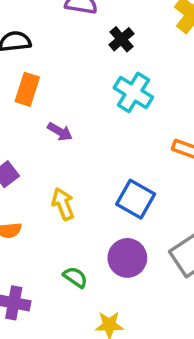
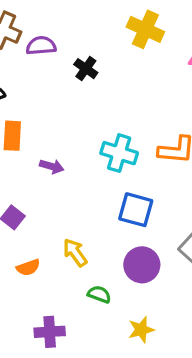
cyan cross: (133, 92) -> (119, 153), moved
yellow arrow: (63, 204) -> (75, 253), moved

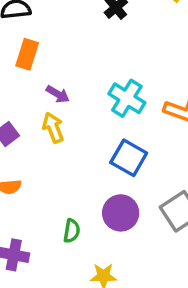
yellow arrow: (75, 253) -> (53, 128), moved
green semicircle: (99, 294) -> (72, 231), turned 65

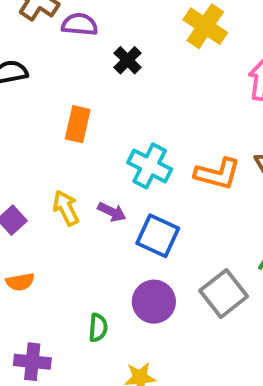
orange rectangle: (27, 54) -> (78, 124), moved
purple arrow: (58, 94) -> (112, 212), moved

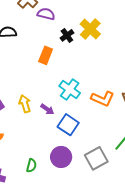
yellow cross: (205, 26) -> (90, 29), moved
orange rectangle: (78, 124) -> (46, 55), moved

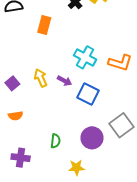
orange rectangle: (46, 55) -> (44, 25), moved
purple circle: (61, 157) -> (92, 138), moved

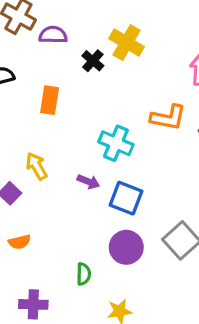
orange L-shape: (120, 63) -> (168, 117), moved
yellow arrow: (41, 78) -> (37, 166), moved
purple circle: (92, 138) -> (126, 247), moved

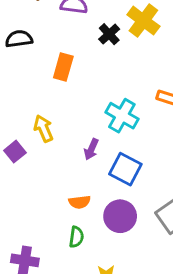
purple arrow: (88, 182) -> (91, 149), turned 85
orange semicircle: (20, 242) -> (80, 202), moved

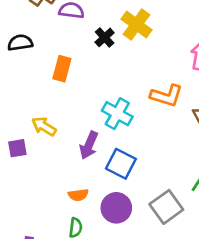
yellow arrow: (44, 129) -> (44, 126), turned -35
purple arrow: (91, 149) -> (89, 145), size x1.4
purple square: (15, 152) -> (17, 148), turned 30

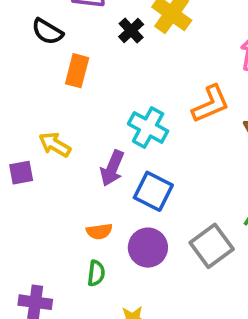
black semicircle: (20, 43) -> (47, 32), moved, turned -140
orange L-shape: (166, 96) -> (211, 104), turned -40

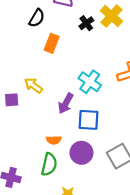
black semicircle: (47, 32) -> (37, 18), turned -96
blue square: (153, 191) -> (88, 120), turned -30
green semicircle: (96, 273) -> (49, 164), size x1.5

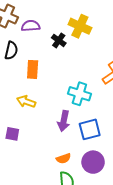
yellow arrow: (33, 85) -> (26, 102), moved
purple square: (12, 100) -> (12, 134), turned 32

